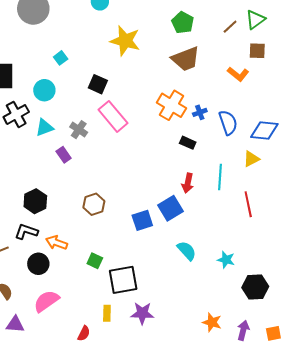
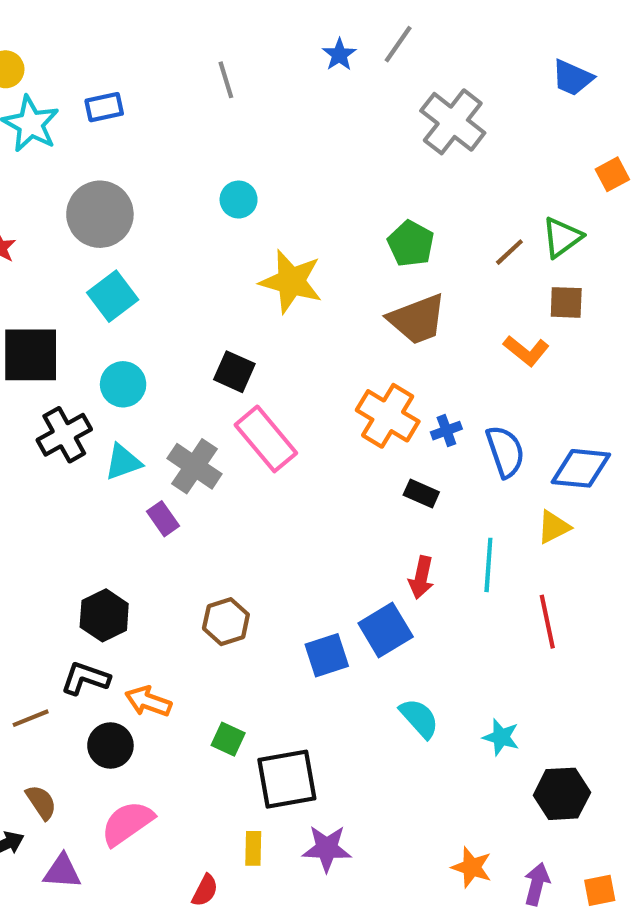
cyan square: (61, 58) -> (113, 296), moved, size x1.6
gray cross: (79, 130) -> (194, 466), size x1.4

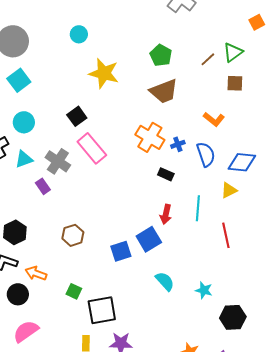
orange L-shape: (526, 351) -> (214, 119), moved
black square: (234, 372) -> (77, 116), turned 30

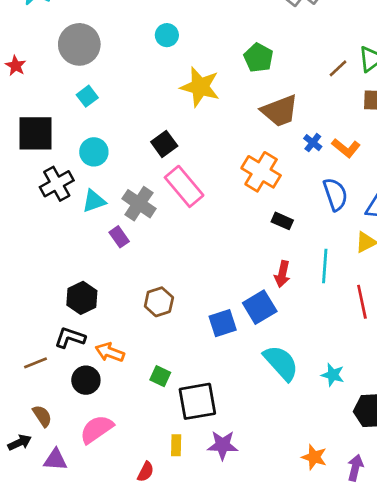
green pentagon: (161, 55) -> (258, 58), moved
cyan square: (19, 80) -> (87, 96), size x0.7
blue cross: (178, 144) -> (313, 143), moved, turned -32
cyan semicircle: (165, 281) -> (281, 363), size x1.4

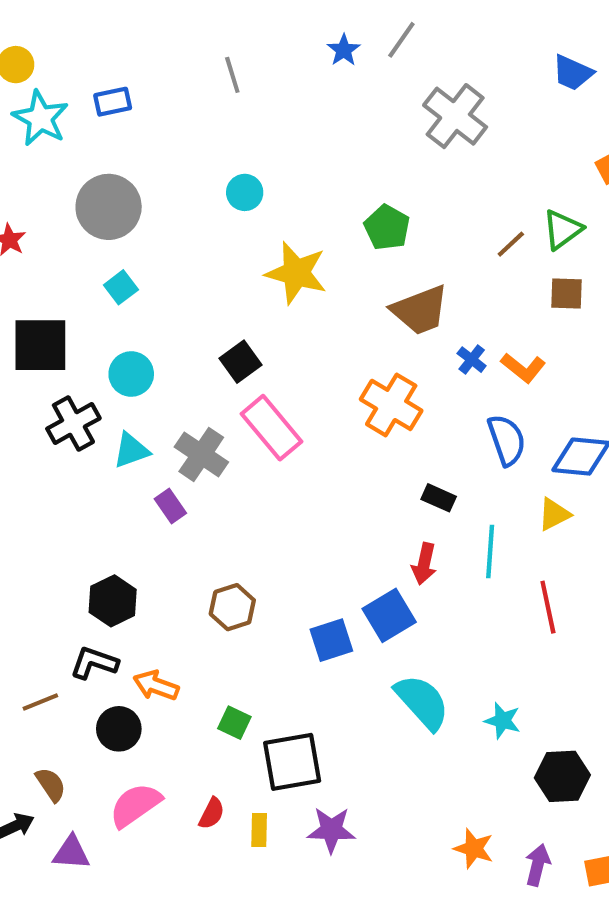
black rectangle: (282, 221) -> (439, 498), moved
red semicircle: (146, 472) -> (212, 813), moved

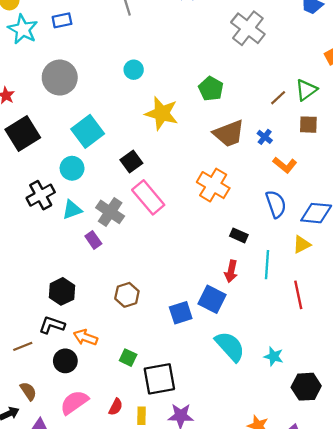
cyan square: (121, 287) -> (88, 131), moved, size x1.8
black square: (40, 345) -> (23, 134), moved, turned -32
blue cross: (472, 360) -> (265, 137), moved
blue square: (389, 615) -> (212, 299), turned -32

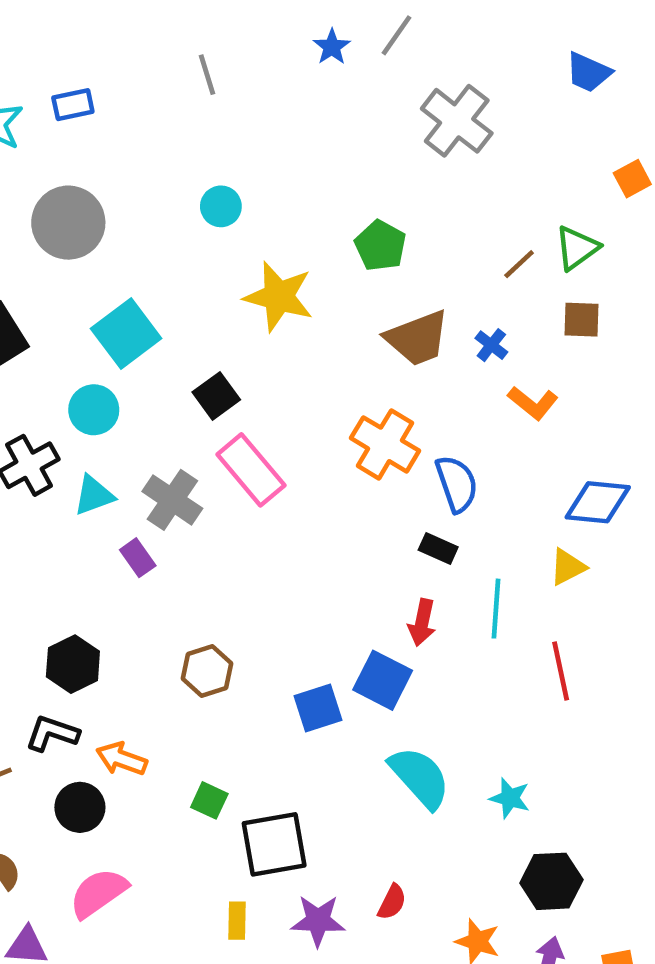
blue semicircle: (276, 204) -> (457, 484), moved
black hexagon: (306, 387) -> (551, 881), moved
red semicircle: (116, 407) -> (392, 902), moved

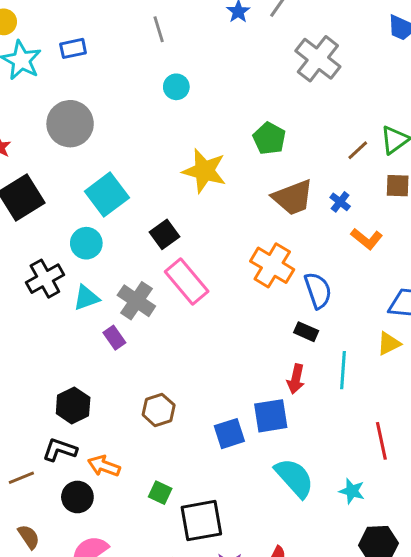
cyan circle: (221, 206) -> (176, 87), moved
red line: (561, 671) -> (381, 441), moved
blue square: (383, 680) -> (271, 416), turned -36

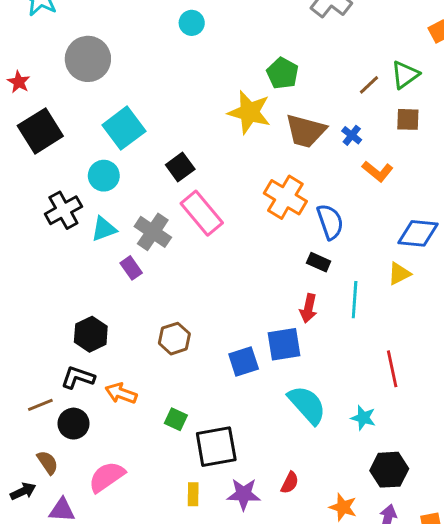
yellow star: (204, 171) -> (249, 112), moved
brown trapezoid: (293, 197) -> (306, 131), turned 36
black circle: (77, 497) -> (74, 424), moved

